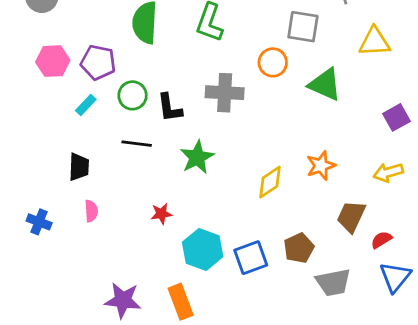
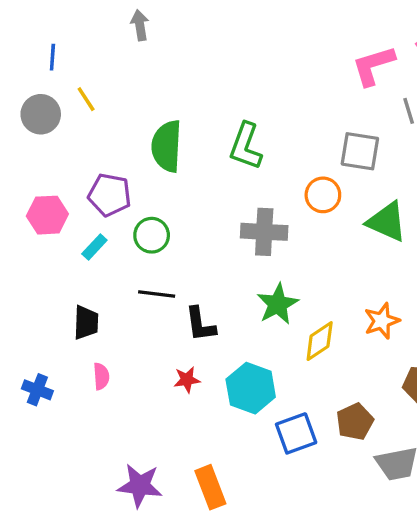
pink hexagon: (53, 61) -> (47, 215), moved
black L-shape: (170, 108) -> (200, 324), moved
green star: (197, 157) -> (278, 304), moved
cyan hexagon: (203, 249) -> (251, 388), moved

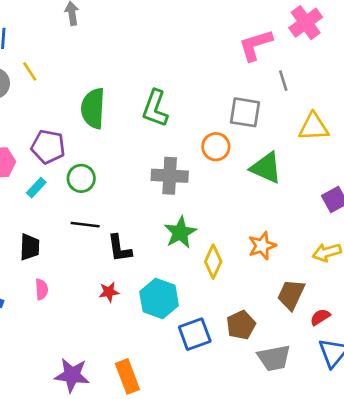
yellow diamond: (320, 341) -> (213, 262), turned -32

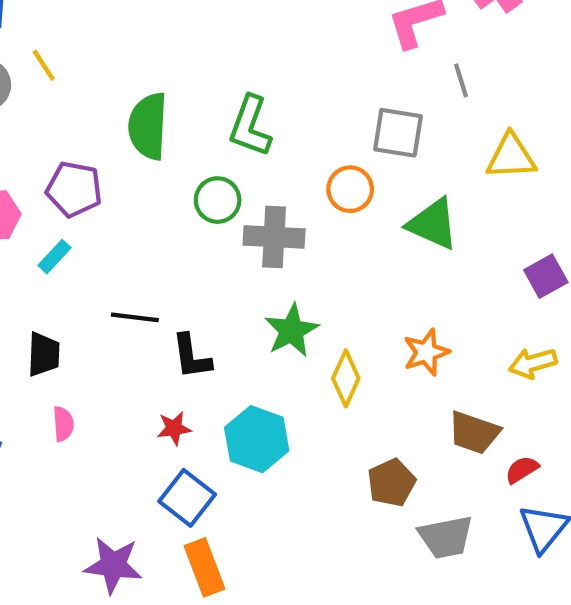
green circle: (81, 178) -> (218, 200), moved
brown trapezoid: (291, 295) -> (474, 433), turned -96
blue square: (195, 334) -> (187, 498), moved, turned -32

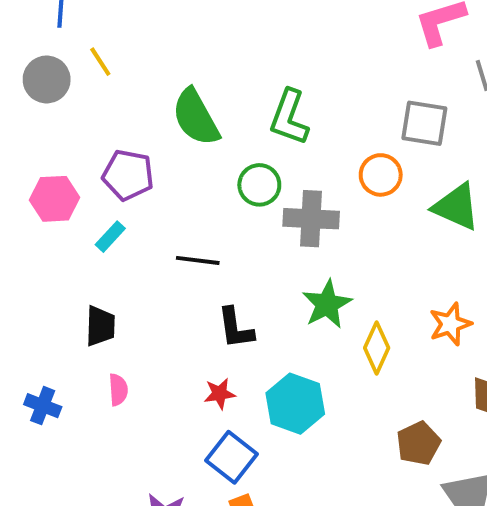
green semicircle: (148, 126) -> (196, 117), turned -32
black line: (135, 317) -> (198, 260), moved

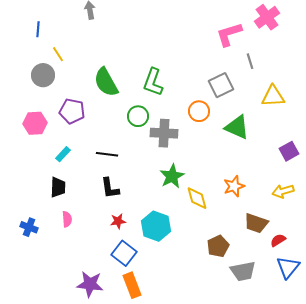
gray circle: (47, 79) -> (43, 75), moved
gray square: (424, 123) -> (221, 85), turned -35
cyan rectangle: (110, 237) -> (63, 154), moved
black L-shape: (236, 328) -> (110, 188), moved
yellow diamond: (377, 348) -> (197, 198), turned -40

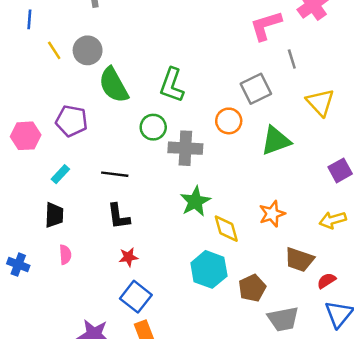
gray circle: (43, 75) -> (88, 50), moved
yellow triangle: (273, 96) -> (320, 102), turned 50
green triangle: (237, 127) -> (276, 141), turned -44
cyan hexagon: (156, 226) -> (209, 269), moved

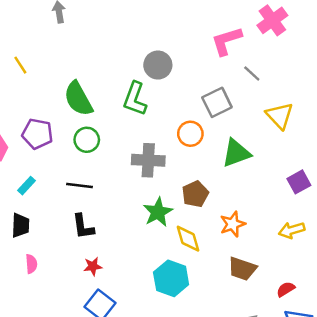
gray circle: (88, 50) -> (158, 65), moved
gray line: (292, 59) -> (252, 73), turned -30
green circle: (153, 127) -> (87, 140), moved
brown trapezoid: (299, 260) -> (242, 269), moved
brown pentagon: (252, 288) -> (195, 194), moved

